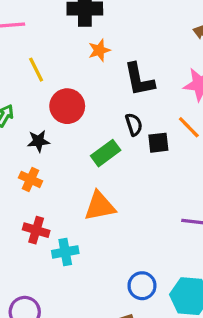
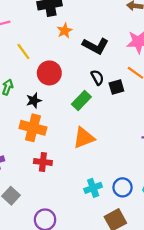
black L-shape: (139, 79) -> (96, 46), turned -40
orange cross: (31, 179) -> (33, 128), size x1.6
cyan cross: (65, 252) -> (93, 188), moved

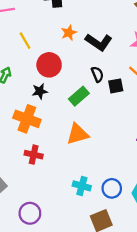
orange star: (65, 31) -> (69, 33), moved
black star: (34, 100) -> (40, 91), moved
cyan cross: (93, 188) -> (82, 186), turned 30

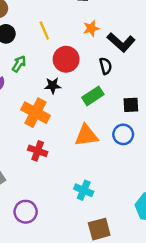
black semicircle: (97, 74) -> (106, 66), moved
black square: (116, 86) -> (131, 105), moved
blue circle: (112, 188) -> (123, 134), moved

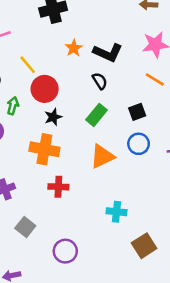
red circle: (66, 59) -> (45, 89), moved

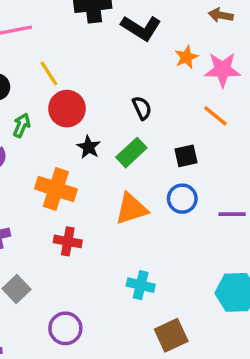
orange star: (74, 48) -> (186, 57), moved
black L-shape: (108, 53) -> (141, 28), moved
black star: (53, 117) -> (89, 147), moved, turned -30

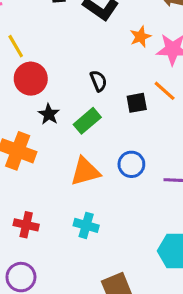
black square: (186, 156) -> (137, 103), moved
red cross: (68, 241) -> (26, 225), moved
cyan cross: (141, 285) -> (86, 225), moved

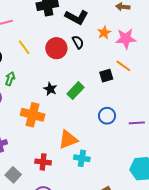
red circle: (31, 79) -> (56, 48), moved
black semicircle: (98, 81) -> (78, 42), moved
orange triangle: (85, 172) -> (68, 140), moved

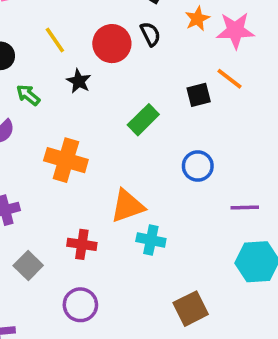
green arrow: (10, 79) -> (28, 95), turned -72
black star: (50, 89) -> (79, 81), moved
purple line: (137, 123) -> (245, 207), moved

